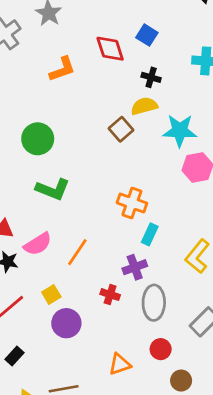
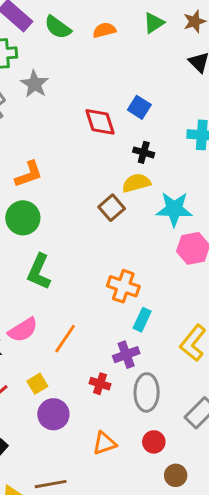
orange L-shape: (62, 69) -> (29, 174), moved
green L-shape: (53, 189) -> (39, 272), turned 92
orange triangle: (120, 364) -> (104, 443), moved

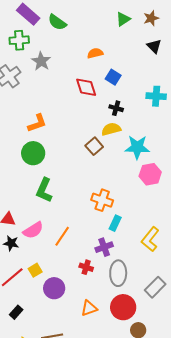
orange semicircle: (104, 30) -> (95, 53), moved
yellow square: (37, 384) -> (35, 270), moved
red circle: (154, 442) -> (123, 307), size x1.6

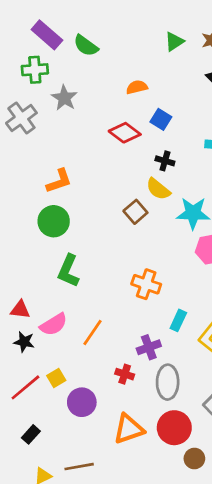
red diamond: (86, 87) -> (125, 133), turned -35
yellow semicircle: (111, 129) -> (158, 189), turned -126
cyan rectangle: (115, 223) -> (178, 320), moved
orange triangle: (89, 308) -> (129, 429), size x1.4

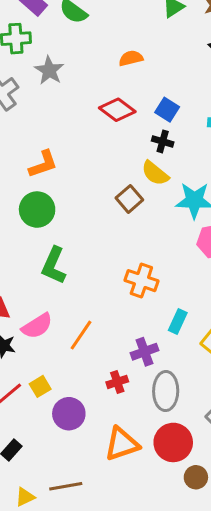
blue square: (161, 119) -> (167, 110), moved
red cross: (125, 374) -> (117, 382), turned -36

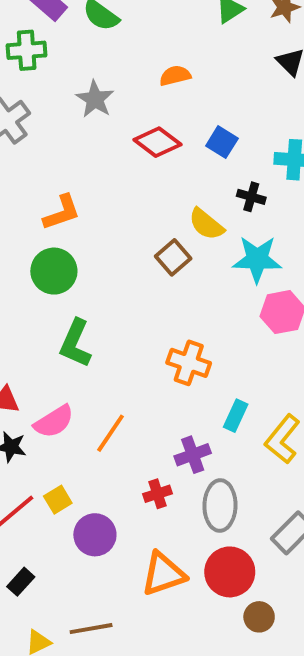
gray star: (49, 70) -> (95, 99), moved
black cross: (163, 141) -> (251, 197), moved

